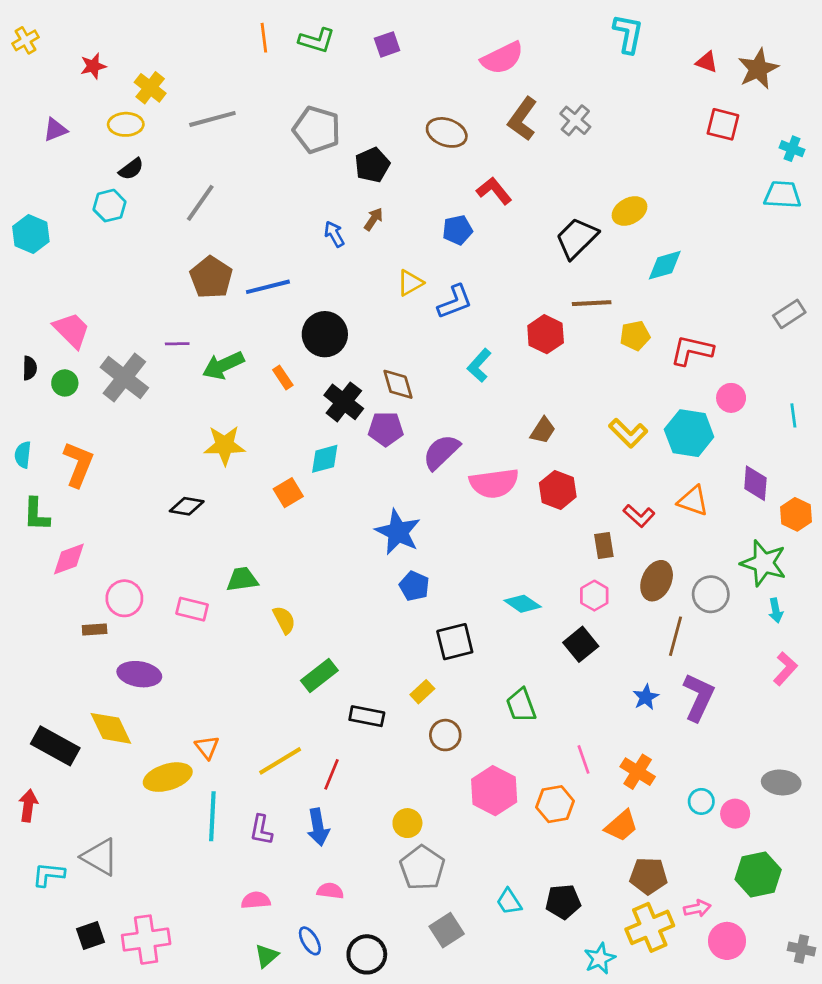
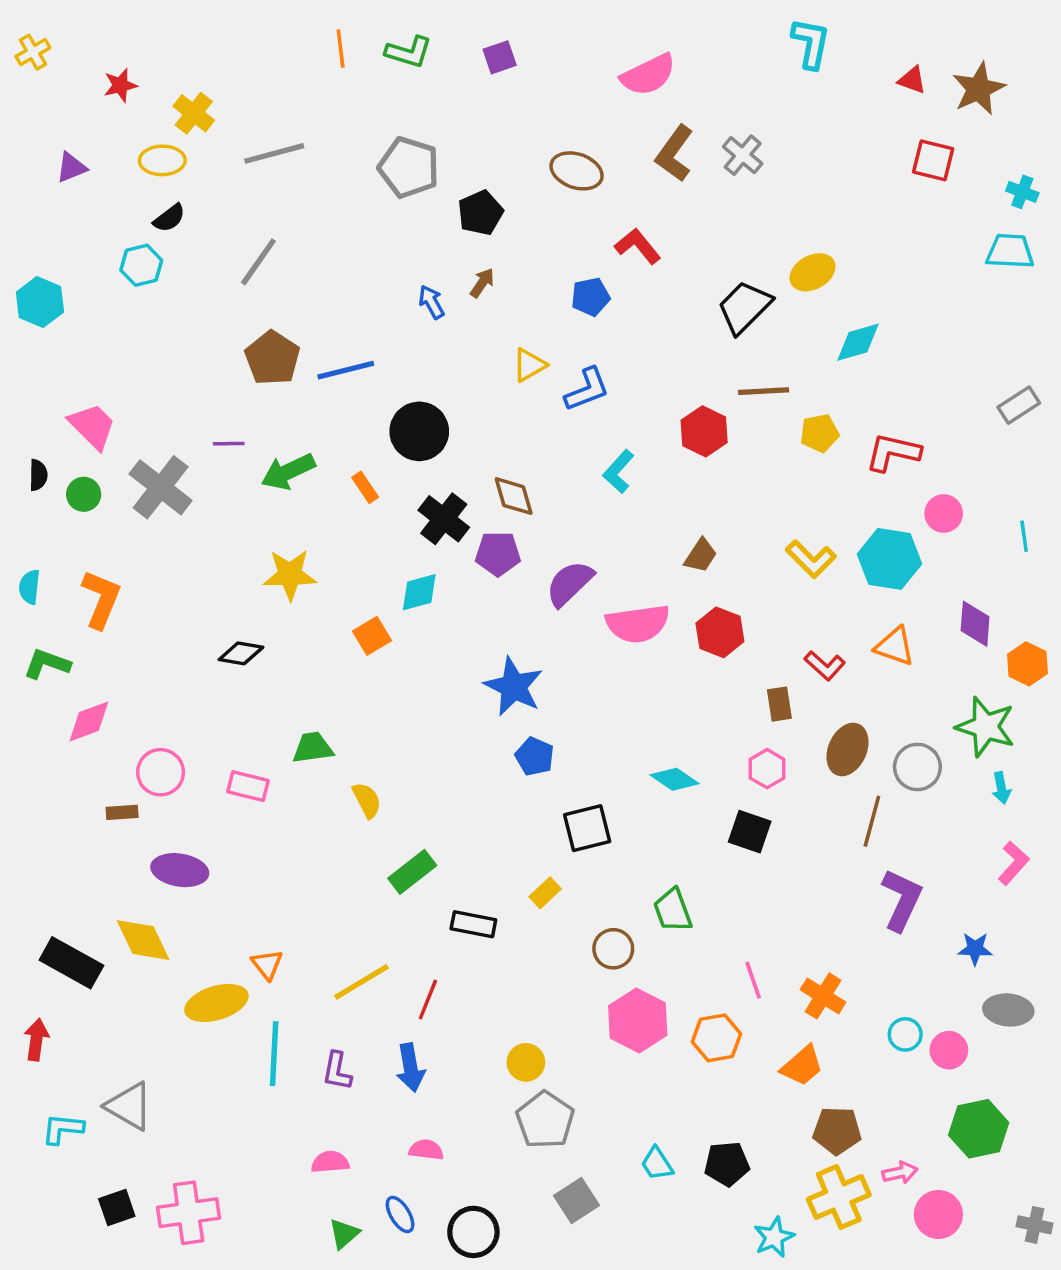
green L-shape: (36, 514) -> (47, 664), turned 108
black square: (581, 644) -> (750, 832), turned -32
blue star: (646, 697) -> (975, 949), moved, turned 30
brown circle: (445, 735) -> (613, 949), moved

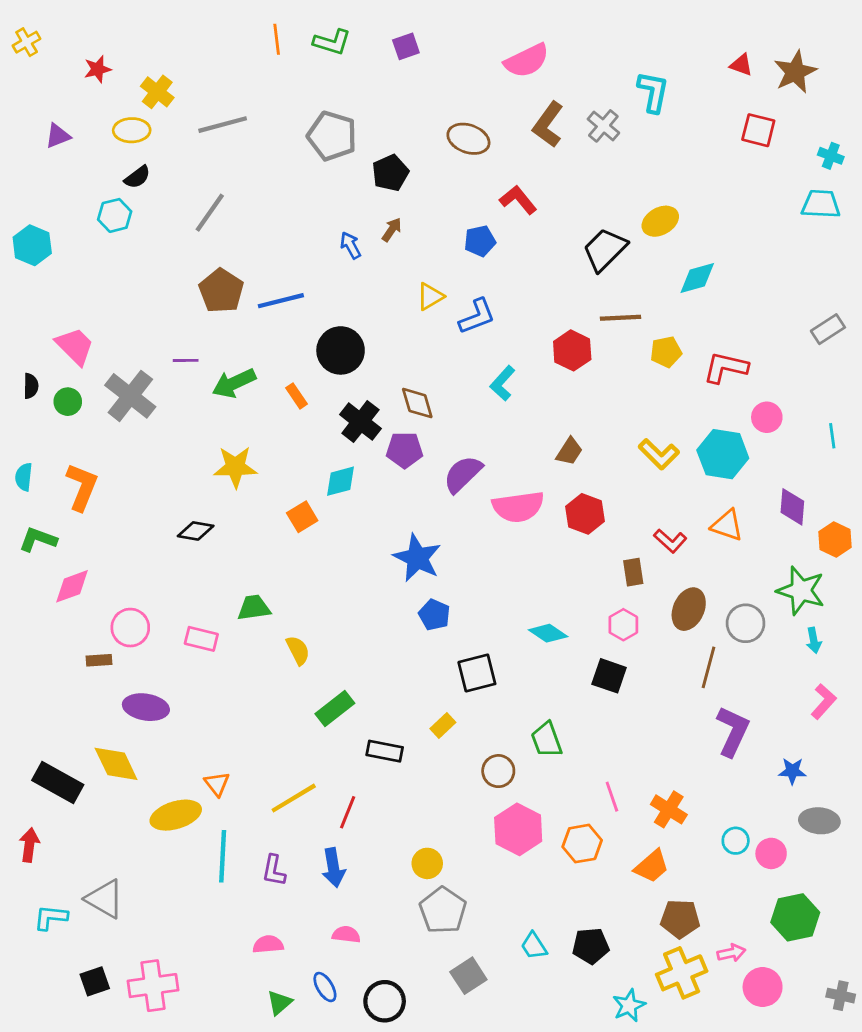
cyan L-shape: (811, 43) -> (653, 92), moved

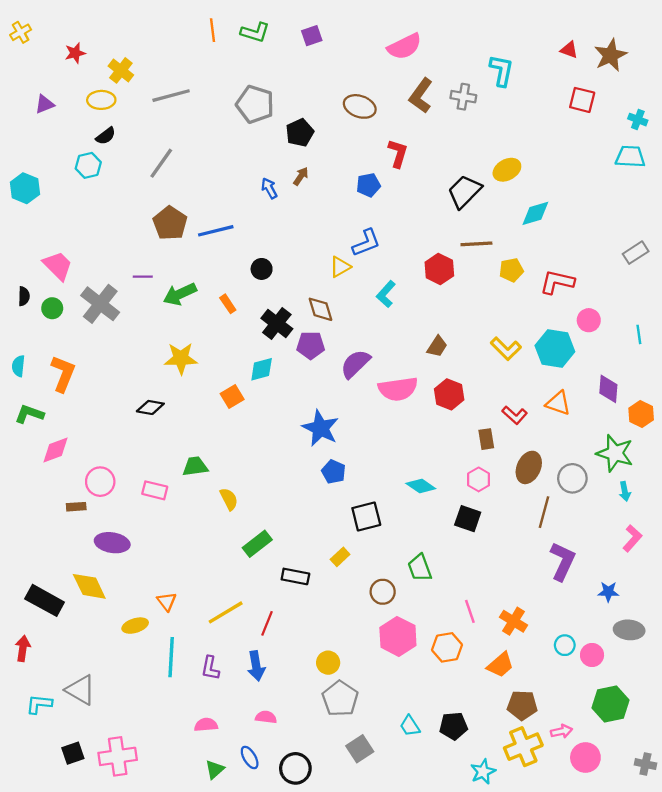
gray cross: (603, 126) -> (463, 97), turned -30
red L-shape: (518, 200) -> (398, 153), turned 56
yellow triangle: (430, 296) -> (340, 267), moved
black circle: (341, 350) -> (262, 269), size x0.6
yellow ellipse: (176, 815) -> (135, 626), size x0.7

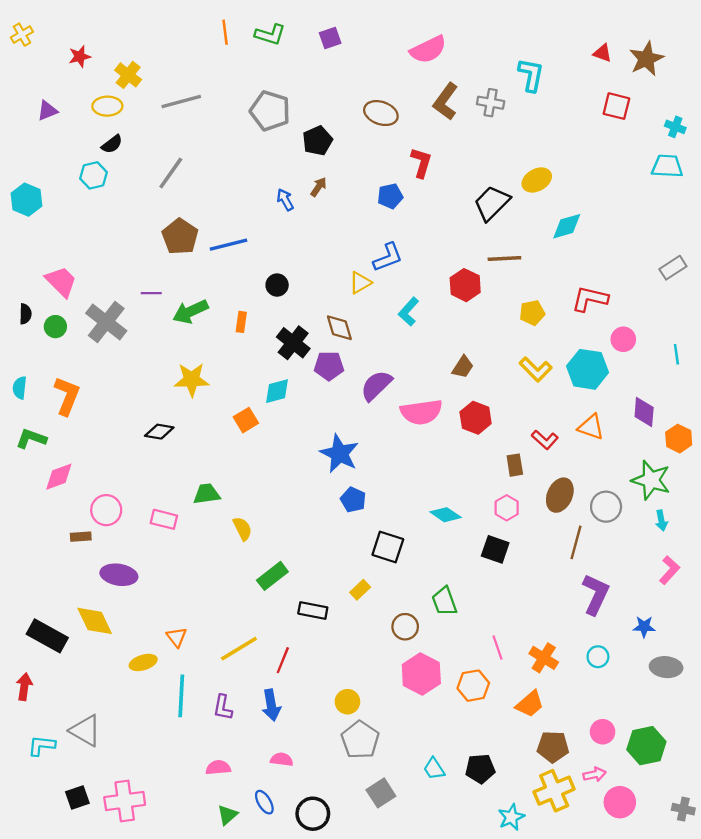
yellow pentagon: (511, 270) -> (532, 313), moved
orange rectangle: (228, 304) -> (241, 322), turned 42
black square: (366, 517) -> (388, 547), turned 32
cyan circle: (565, 645) -> (598, 657), moved
pink circle: (592, 655) -> (603, 732), moved

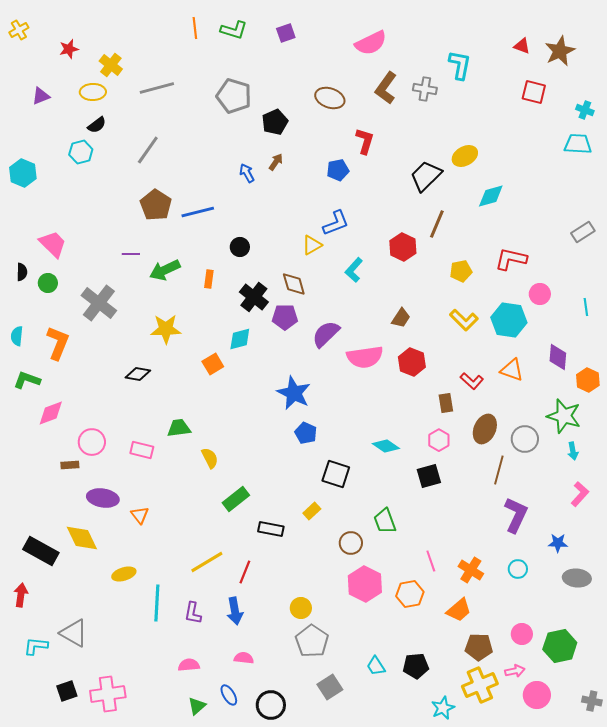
brown line: (504, 258) -> (437, 224), turned -64
gray cross: (106, 322) -> (99, 303), moved
black square: (495, 549) -> (429, 476), turned -35
orange triangle: (177, 637) -> (140, 515), moved

